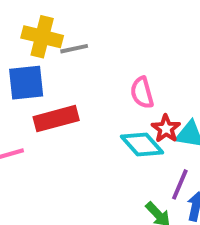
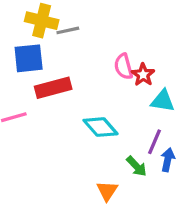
red star: (166, 129) -> (143, 75), moved
cyan diamond: (142, 145) -> (101, 127), moved

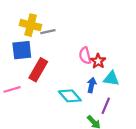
red rectangle: (53, 88) -> (38, 70), turned -45
blue arrow: (168, 160) -> (92, 85), moved

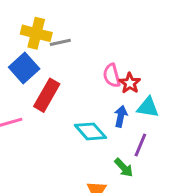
blue square: (22, 50) -> (24, 68), turned -36

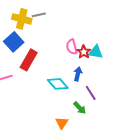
gray line: (60, 42) -> (39, 15), moved
cyan triangle: (148, 107) -> (96, 52), moved
purple line: (140, 145) -> (91, 93), turned -56

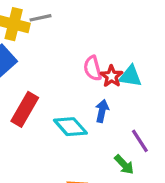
red rectangle: (29, 60) -> (25, 109), moved
purple line: (91, 93) -> (140, 141), moved
green arrow: (80, 108) -> (124, 165), moved

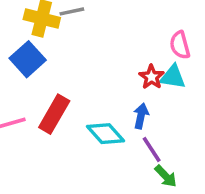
pink semicircle: (93, 68) -> (180, 45), moved
purple line: (140, 141) -> (152, 150), moved

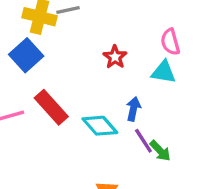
red star: (152, 77) -> (115, 57), moved
red rectangle: (54, 114) -> (51, 107), turned -72
green arrow: (166, 176) -> (160, 151), moved

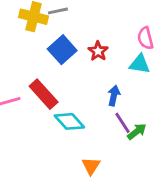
blue square: (26, 55) -> (62, 50), moved
cyan diamond: (100, 126) -> (69, 121), moved
green arrow: (160, 151) -> (137, 131), turned -84

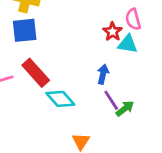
blue square: (62, 50) -> (25, 30), moved, turned 36
red star: (98, 51) -> (113, 32), moved

